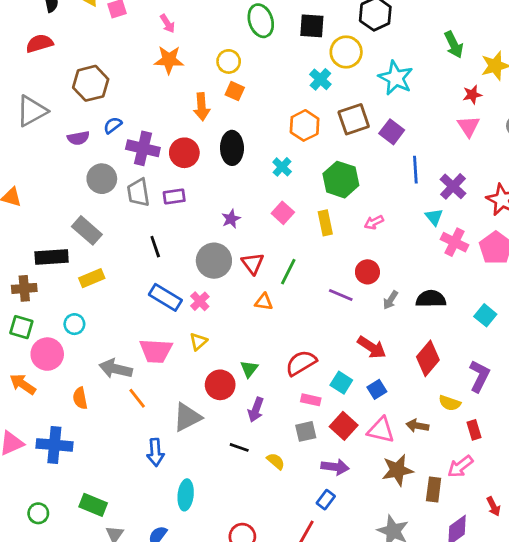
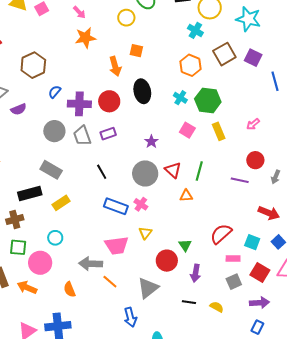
yellow circle: (229, 61) -> (126, 18), moved
purple semicircle: (78, 138) -> (19, 109), moved
green hexagon: (341, 180) -> (208, 100), moved

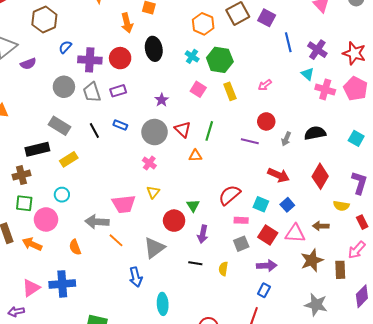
black line: (102, 172) -> (94, 131), moved
blue rectangle: (116, 206) -> (120, 125), moved, size x0.6
yellow semicircle: (217, 307) -> (223, 269), turned -112

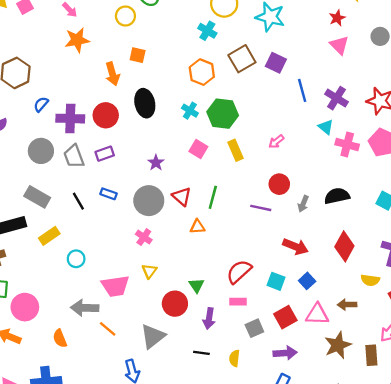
cyan circle: (62, 195) -> (76, 259), moved
pink rectangle: (241, 220) -> (238, 302), moved
red square: (268, 235) -> (285, 317), turned 30

